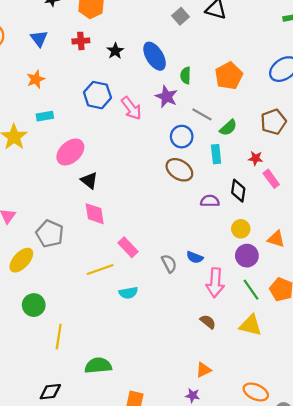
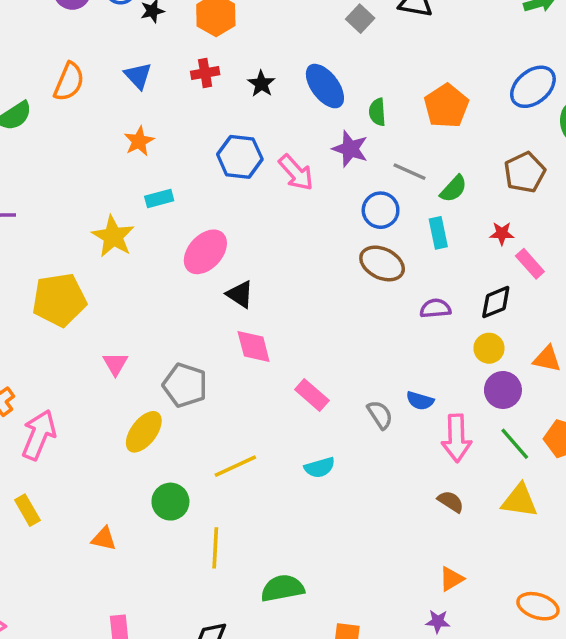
black diamond: (238, 191) -> (496, 302), moved, turned 65
yellow line: (100, 270) -> (235, 466), moved

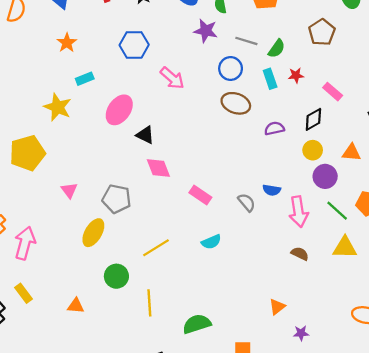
pink arrow: (296, 173) -> (172, 78), moved
red star: (502, 233) -> (296, 75), moved
orange triangle: (451, 579) -> (277, 307), moved

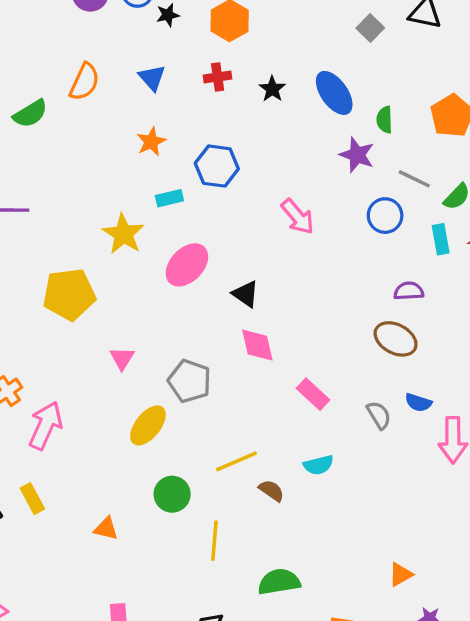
blue hexagon: (134, 45) -> (217, 166), moved
brown ellipse: (236, 103) -> (396, 339), moved
pink ellipse: (119, 110) -> (187, 265), moved
purple semicircle: (274, 128) -> (409, 291), moved
brown semicircle: (300, 254) -> (271, 491), moved

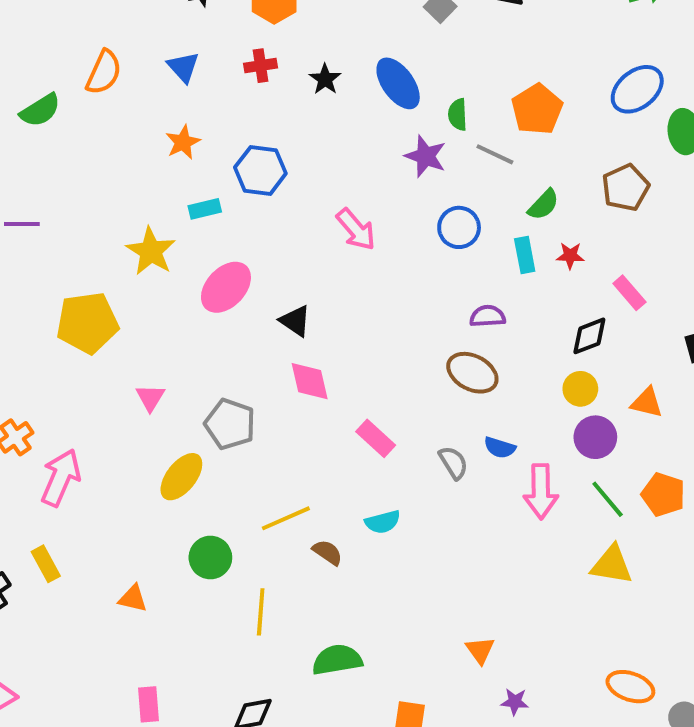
gray line: (414, 179) -> (495, 154), moved
orange triangle: (400, 574) -> (480, 650), turned -36

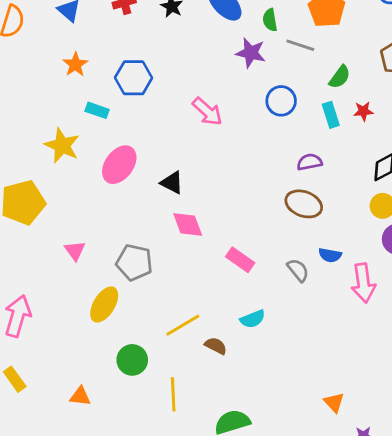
cyan rectangle: (205, 209) -> (97, 110), turned 40

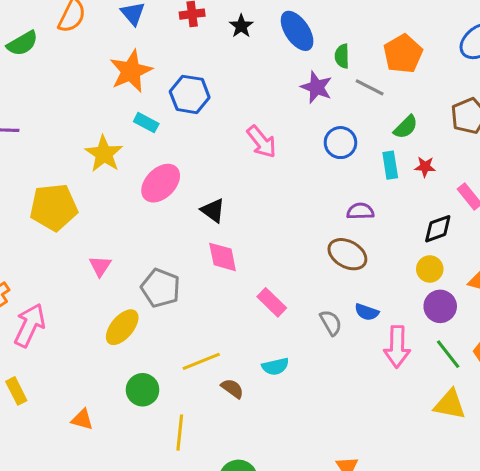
orange star: (75, 64) -> (131, 71), size x1.6

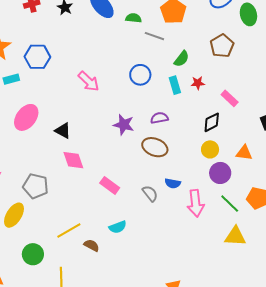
green semicircle: (342, 56) -> (134, 18), turned 105
purple star: (316, 87) -> (124, 125), moved
cyan rectangle: (146, 123) -> (11, 79), turned -35

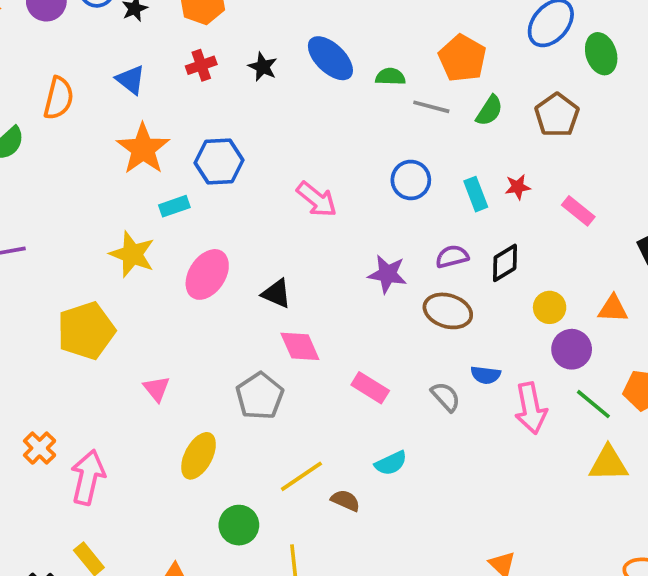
green semicircle: (182, 59) -> (489, 111), moved
black diamond: (212, 122) -> (505, 263), moved
gray pentagon: (36, 186) -> (260, 396), moved, turned 30

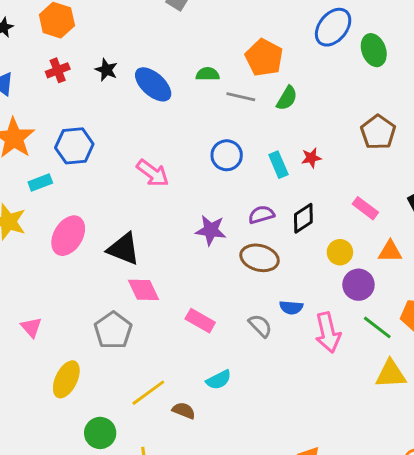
blue ellipse: (330, 58) -> (153, 84), moved
brown pentagon: (557, 115) -> (378, 132), moved
pink rectangle: (578, 211) -> (365, 208), moved
black triangle: (277, 294) -> (124, 249), size x1.4

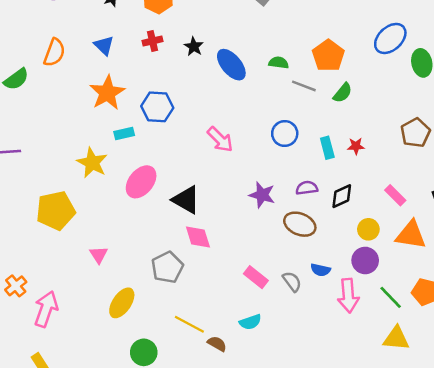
orange triangle: (390, 251) -> (411, 235), size x1.5
purple circle: (358, 285) -> (365, 260), moved
pink rectangle: (200, 321) -> (256, 277), moved
yellow line: (148, 393) -> (189, 324), turned 56

